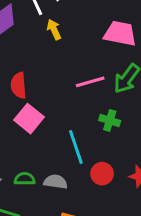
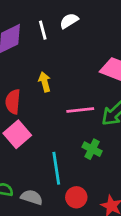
yellow arrow: (54, 29) -> (45, 82), moved

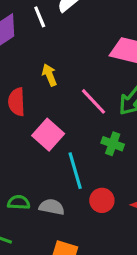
pink line: (80, 110) -> (94, 101), turned 60
pink square: (17, 134) -> (48, 135), moved

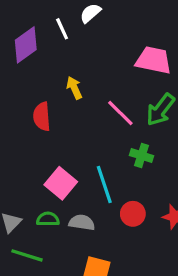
pink square: (48, 135) -> (61, 183), moved

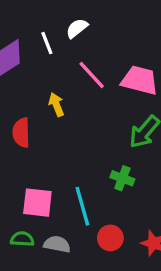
pink line: (120, 113) -> (92, 75), moved
pink square: (61, 183) -> (37, 203), turned -36

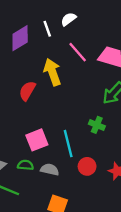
yellow arrow: (56, 105) -> (52, 72), size x1.6
red semicircle: (21, 133) -> (27, 91), turned 30
pink square: (37, 203) -> (37, 140), turned -30

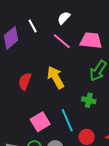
white semicircle: (69, 19) -> (64, 18), moved
yellow arrow: (52, 72) -> (56, 77), moved

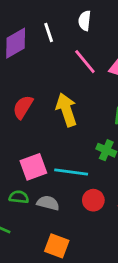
white semicircle: (64, 18) -> (85, 21), moved, turned -48
cyan line: (67, 120) -> (71, 172), turned -70

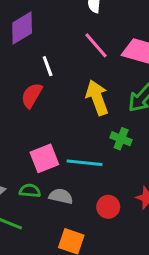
white line: (49, 33) -> (48, 66), moved
yellow arrow: (66, 110) -> (97, 98), moved
red circle: (93, 200) -> (108, 207), moved

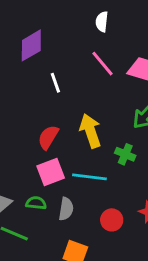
red semicircle: (32, 95) -> (48, 137), moved
yellow arrow: (97, 98) -> (90, 131), moved
gray semicircle: (61, 196) -> (66, 209), turned 85

